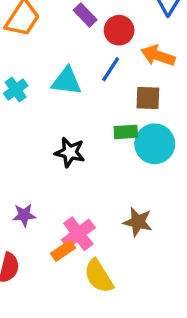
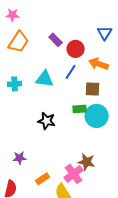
cyan cross: (16, 90) -> (15, 84), turned 32
pink cross: (78, 234) -> (74, 174), moved

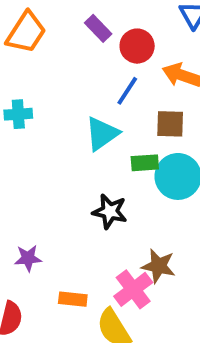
cyan triangle: (45, 79) -> (102, 134), moved, turned -42
black star: (47, 121) -> (110, 211), moved
orange rectangle: (43, 179) -> (73, 299), turned 40

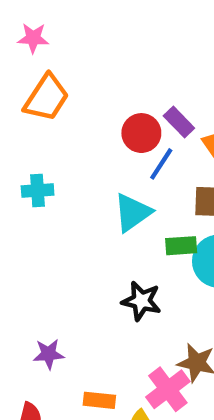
purple rectangle: (98, 28) -> (179, 122), moved
red circle: (137, 46) -> (141, 133), moved

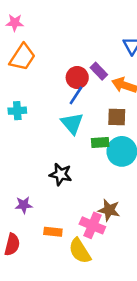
blue line: (161, 164) -> (76, 95), moved
cyan triangle: (133, 213) -> (72, 123), turned -35
black star: (141, 301) -> (61, 174), moved
pink cross: (168, 389) -> (92, 225), turned -30

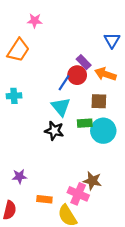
pink star: (15, 23) -> (35, 21), moved
red circle: (77, 78) -> (77, 75), moved
black star: (61, 174) -> (54, 131), moved

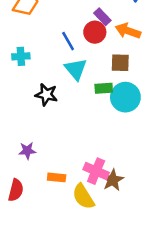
blue line: (64, 83) -> (68, 41), moved, turned -63
black star: (54, 131) -> (46, 95), moved
brown star: (92, 181) -> (113, 180), moved, turned 30

